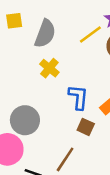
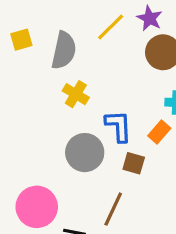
yellow line: (90, 35) -> (111, 27), moved
gray circle: (25, 120) -> (85, 153), moved

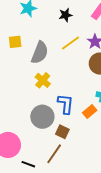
brown square: (134, 163) -> (62, 132), moved

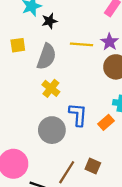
black star: (66, 15) -> (49, 21), moved
yellow line: (70, 43) -> (81, 44), turned 42
brown square: (62, 132) -> (93, 166), moved

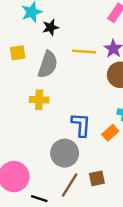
yellow cross: (51, 88) -> (39, 100), moved, turned -36
gray circle: (52, 130) -> (65, 153), moved
brown square: (93, 166) -> (97, 178), turned -35

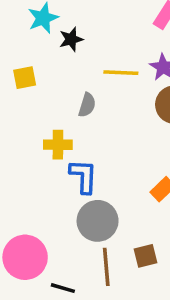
gray semicircle: (48, 64) -> (87, 105), moved, size x0.6
blue L-shape: (81, 125) -> (83, 176), moved
brown line: (70, 185) -> (106, 267), turned -35

